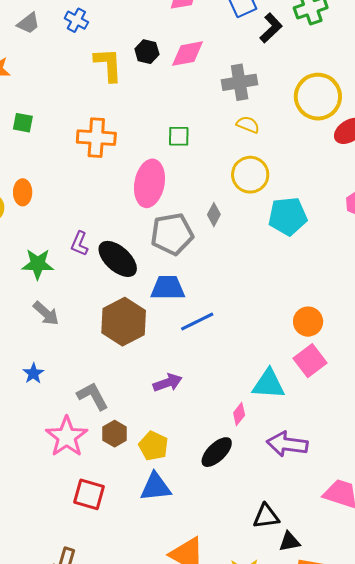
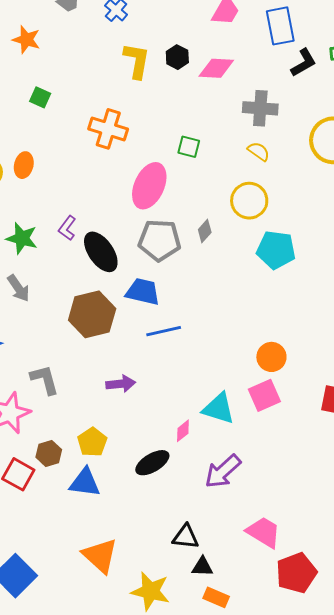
brown hexagon: (115, 434) -> (49, 453), moved
purple arrow: (287, 444) -> (223, 471), turned -63

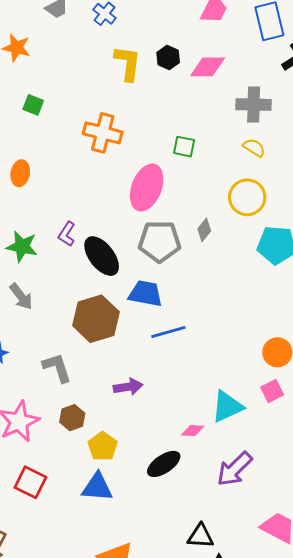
gray L-shape: (45, 380) -> (57, 368), moved
pink square: (264, 395) -> (272, 391), size x0.7
cyan triangle: (219, 409) -> (227, 407), turned -39
pink diamond: (183, 431) -> (193, 431), turned 45
brown hexagon: (49, 453) -> (72, 418), moved

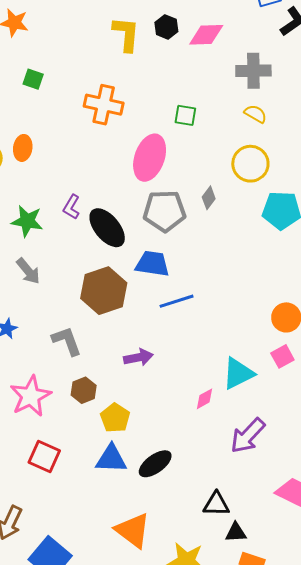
pink diamond: (193, 431) -> (205, 399), turned -30
black ellipse: (164, 464) -> (155, 464), moved

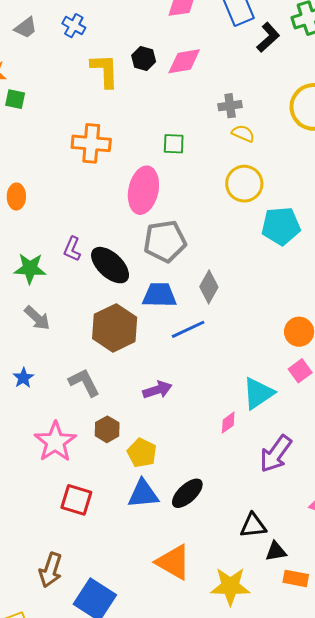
gray cross: (253, 71) -> (230, 106), moved, size x0.7
green square: (33, 79) -> (15, 99), moved
gray diamond: (209, 198) -> (209, 287), moved, size x1.4

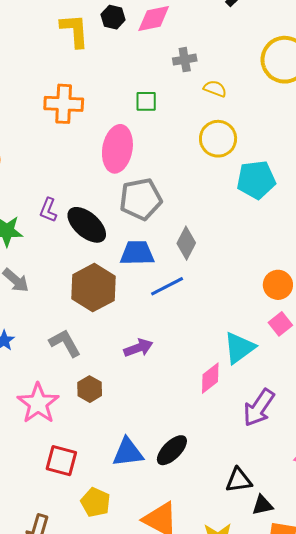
gray cross: (230, 106) -> (185, 60), moved
pink diamond: (228, 423) -> (210, 378), size x1.4
yellow pentagon: (142, 453) -> (95, 502), moved

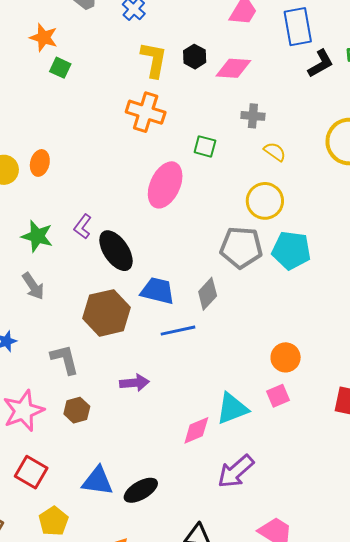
orange cross: (64, 104) -> (146, 112), moved
gray pentagon: (141, 199) -> (241, 247), moved

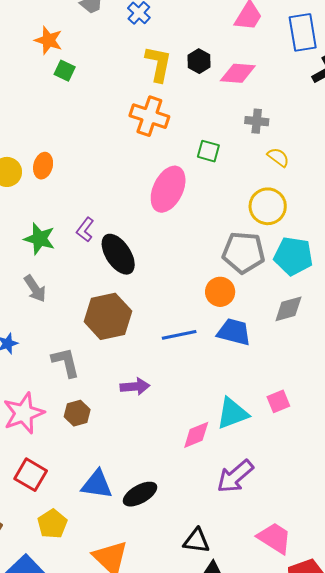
blue trapezoid: (158, 291) -> (234, 332), moved
gray diamond: (208, 294) -> (288, 309), moved, turned 32
orange circle: (286, 357) -> (220, 292), moved

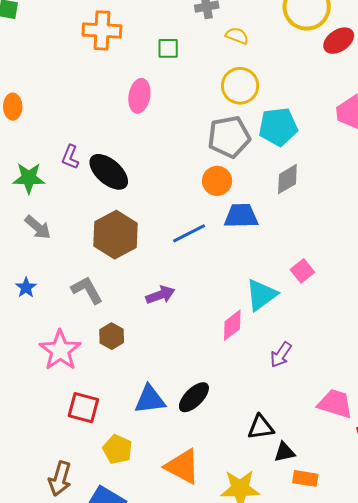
pink ellipse: (168, 189) -> (139, 96), size x0.7
purple arrow: (235, 476) -> (281, 355), size x0.7

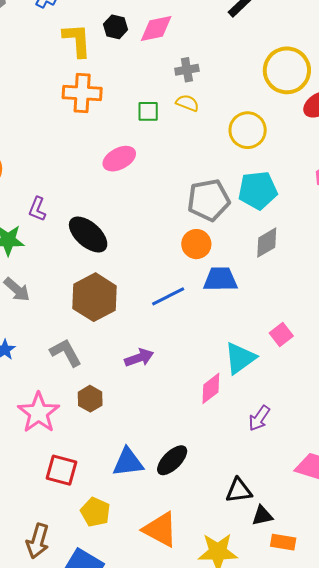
yellow semicircle: (237, 36) -> (187, 103), moved
yellow circle: (240, 86) -> (248, 130), moved
pink ellipse: (139, 96) -> (119, 159), turned 52
purple L-shape: (70, 157) -> (37, 209), moved

